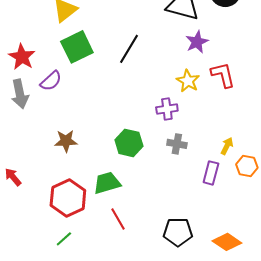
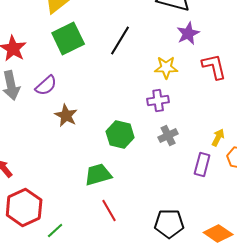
purple semicircle: (51, 81) -> (46, 86), moved
yellow star: (188, 81) -> (166, 68), moved, turned -30
brown star: (66, 141) -> (66, 116), moved, turned 30
gray cross: (177, 144) -> (168, 136), turned -36
red hexagon: (68, 198) -> (24, 208), moved

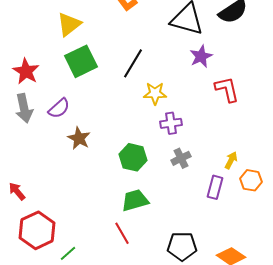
yellow star: (166, 68) -> (155, 93), moved
green trapezoid: (98, 174) -> (135, 200), moved

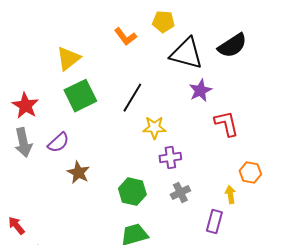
yellow arrow: (231, 160) -> (230, 195), turned -36
orange hexagon: (251, 180) -> (250, 173), moved

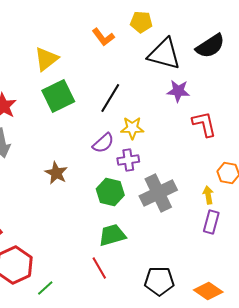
purple star: (200, 91) -> (178, 91), turned 30
purple semicircle: (58, 143) -> (103, 143), moved
purple cross: (170, 158) -> (128, 160), moved
gray cross: (180, 193) -> (158, 193), size x1.8
purple rectangle: (214, 222) -> (211, 222), moved

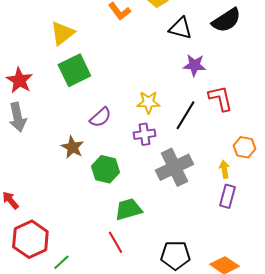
black triangle: (164, 54) -> (180, 28), size x0.7
black line: (110, 98) -> (185, 115), moved
purple semicircle: (103, 143) -> (100, 117), moved
green hexagon: (110, 192) -> (105, 169), moved

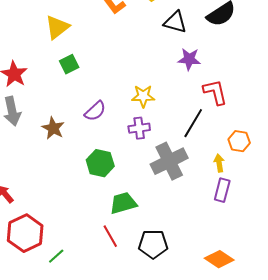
green square: (74, 70) -> (69, 64), size x0.6
black line: (185, 115) -> (193, 123), moved
brown star: (72, 147) -> (53, 128), moved
black pentagon: (175, 255) -> (153, 244), moved

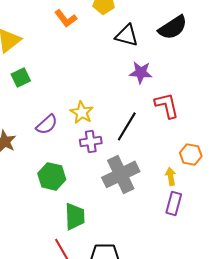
yellow star: (143, 96) -> (82, 112), moved, turned 30
black line: (193, 123) -> (127, 126), moved
green trapezoid: (123, 203) -> (75, 216), turned 104

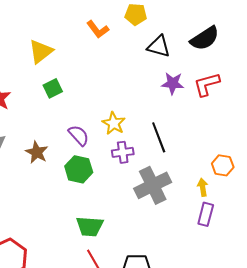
red L-shape: (167, 105) -> (207, 84), moved, turned -92
purple semicircle: (47, 124) -> (79, 135), turned -90
black line: (127, 126) -> (159, 137), turned -52
green hexagon: (52, 176) -> (79, 169), moved
green trapezoid: (75, 216) -> (90, 226), moved, turned 96

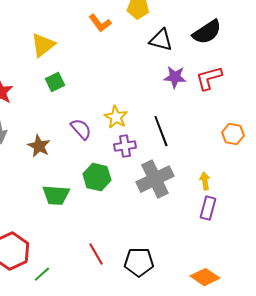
orange hexagon: (223, 165) -> (233, 134), moved
green hexagon: (79, 169) -> (97, 177), moved
green trapezoid: (90, 226) -> (56, 195), moved

